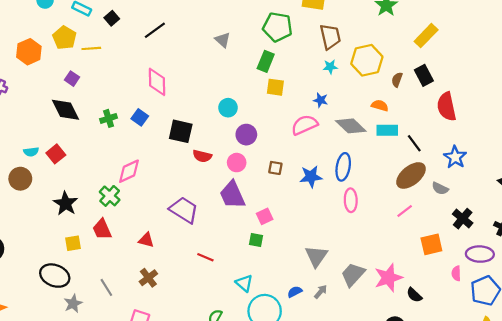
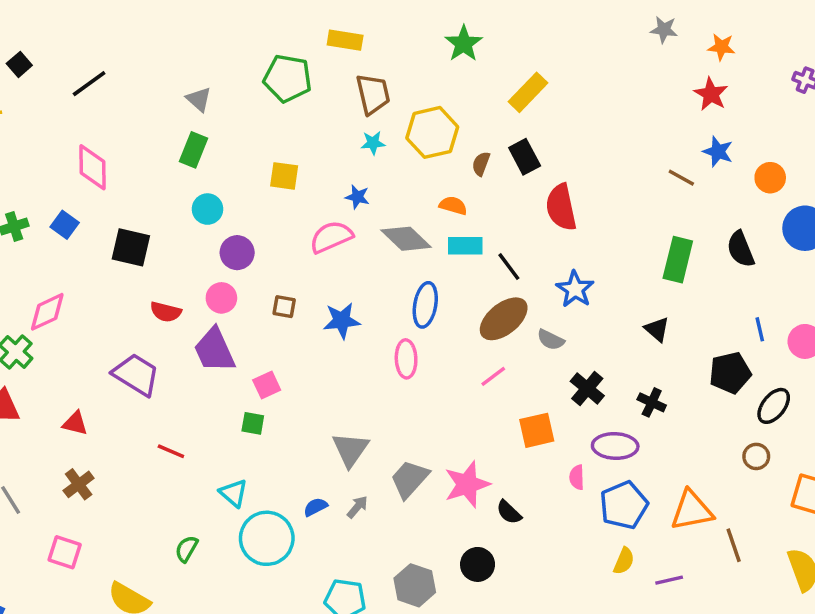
green rectangle: (266, 61) -> (194, 150), moved
red semicircle: (202, 156) -> (166, 312), moved
blue ellipse: (343, 167) -> (425, 305), moved

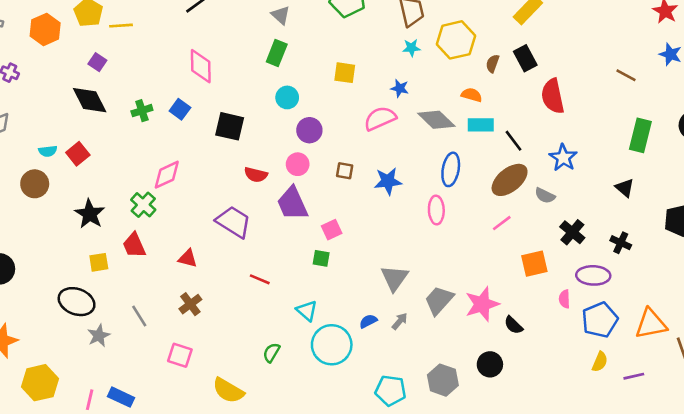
brown line: (681, 178) -> (626, 75), moved

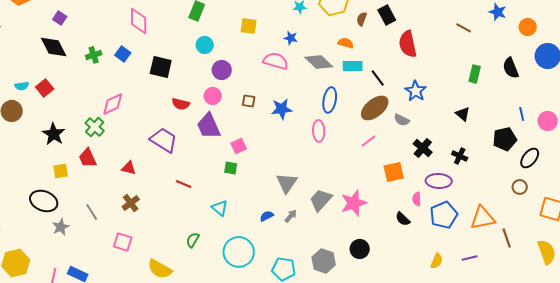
pink semicircle: (380, 118) -> (276, 61), turned 40
green rectangle: (640, 135) -> (475, 74), size x0.7
black semicircle: (513, 325) -> (403, 219), moved
cyan circle: (332, 345) -> (239, 252), moved
yellow semicircle: (600, 362) -> (437, 261), moved

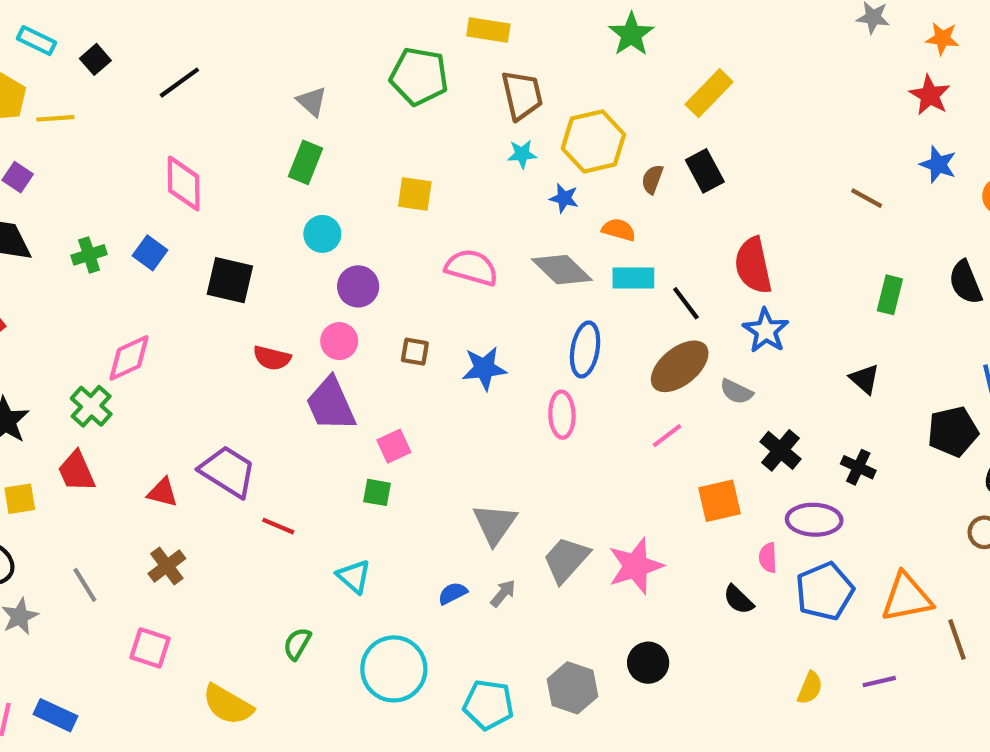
blue star: (291, 38) -> (564, 198), moved
red semicircle: (408, 44) -> (753, 265), moved
purple trapezoid: (164, 140) -> (228, 471), moved

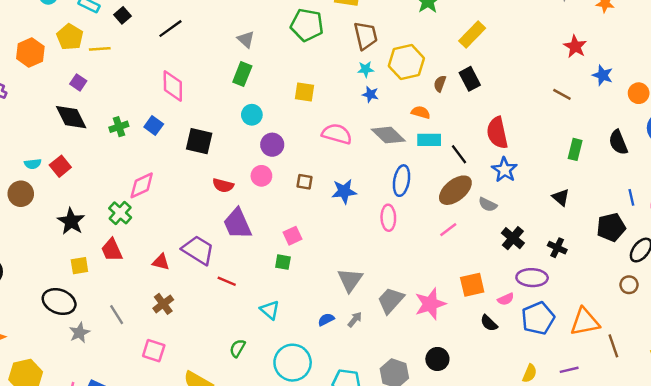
red star: (930, 95) -> (575, 46), moved
blue star: (564, 198) -> (370, 94), moved
purple trapezoid: (331, 404) -> (237, 224), moved
orange square: (720, 501) -> (472, 285), moved
pink semicircle: (768, 558) -> (506, 299), turned -112

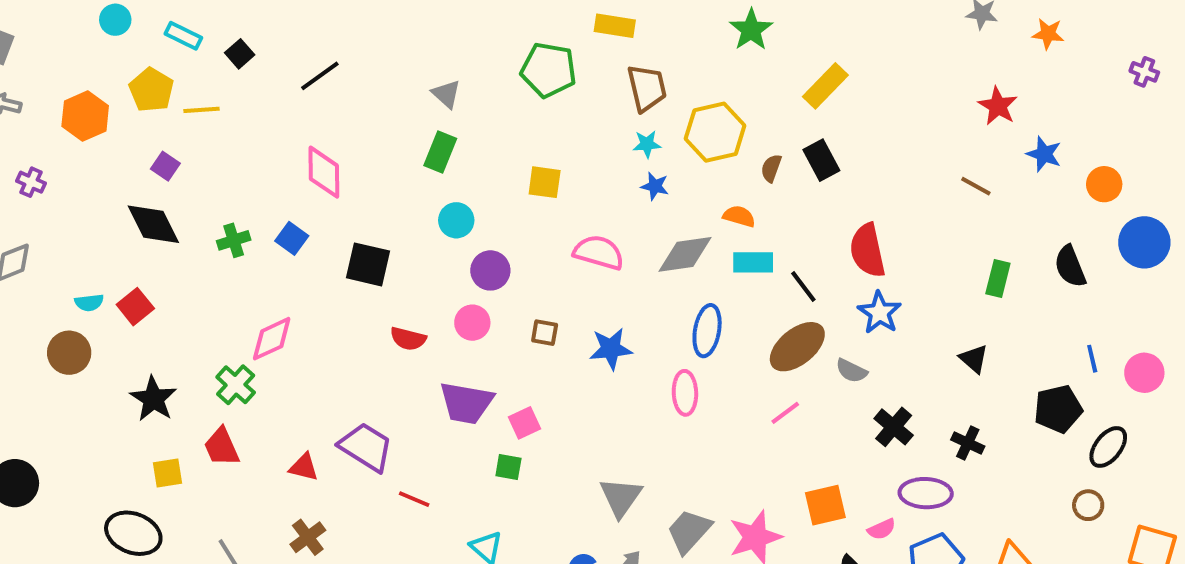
gray diamond: (388, 135) -> (685, 254), turned -52
purple trapezoid: (237, 224) -> (466, 403), moved, turned -56

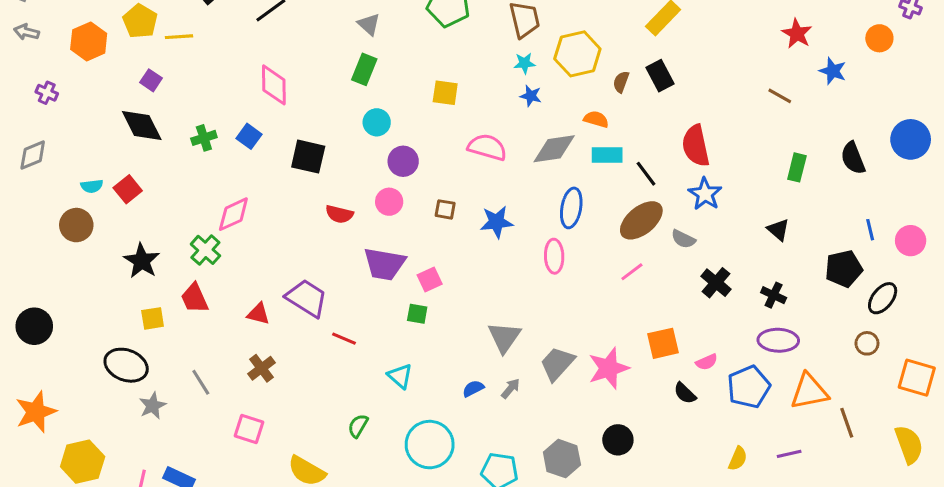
orange circle: (1104, 184) -> (879, 38), moved
purple ellipse: (926, 493) -> (778, 340), moved

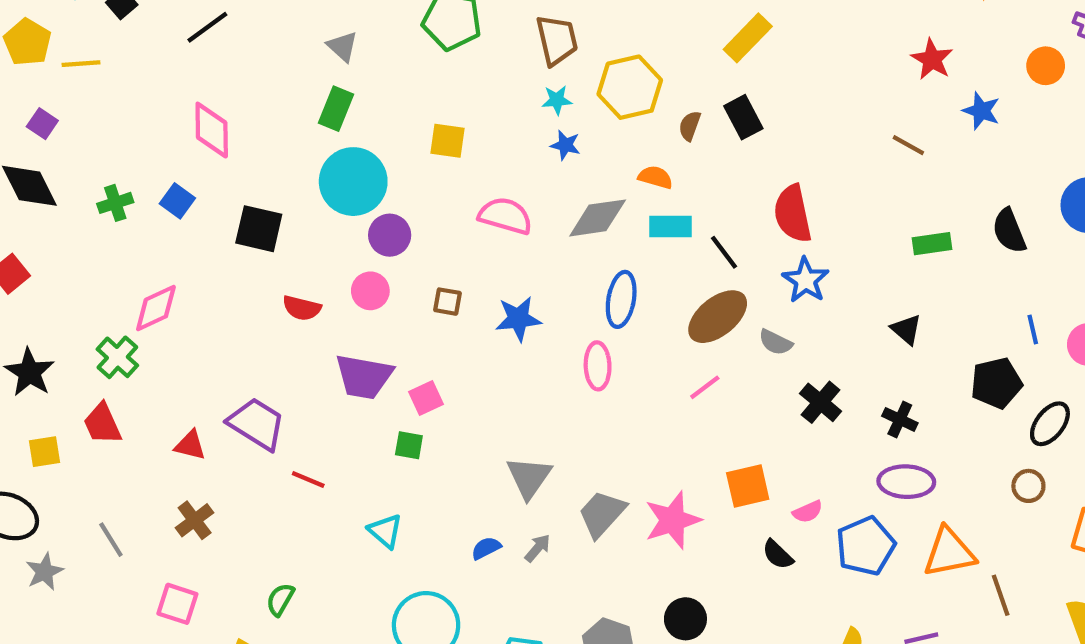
cyan circle: (377, 122) -> (353, 182), size x1.8
green rectangle: (797, 167) -> (932, 244), turned 68
green semicircle: (358, 426) -> (280, 600), moved

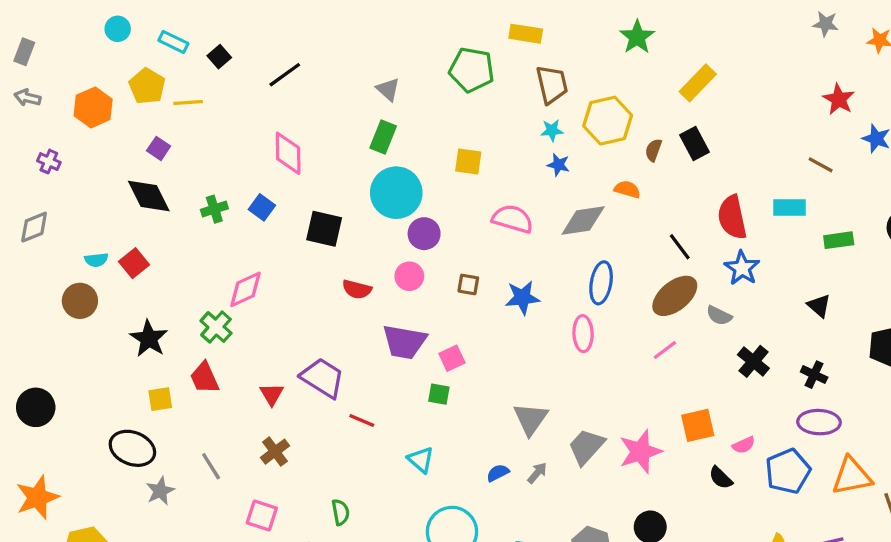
cyan rectangle: (670, 227) -> (790, 207), moved
red triangle: (190, 445) -> (272, 394), turned 45
green semicircle: (280, 600) -> (341, 512), turned 140

